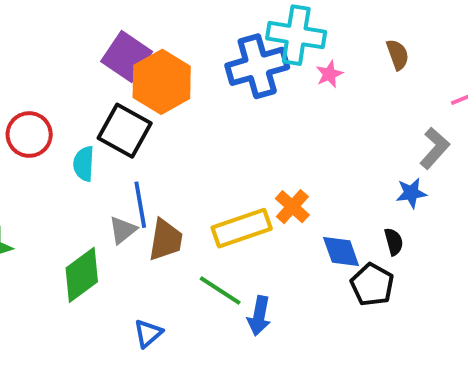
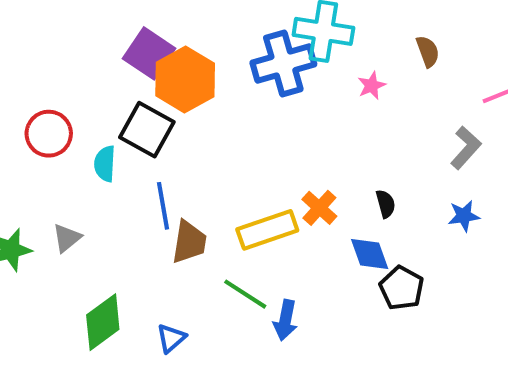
pink star: (329, 74) -> (372, 86), moved
blue star: (411, 193) -> (464, 216), moved
gray triangle: (123, 230) -> (67, 238), moved
black semicircle: (394, 242) -> (386, 204), moved
green diamond: (82, 275) -> (103, 322), moved

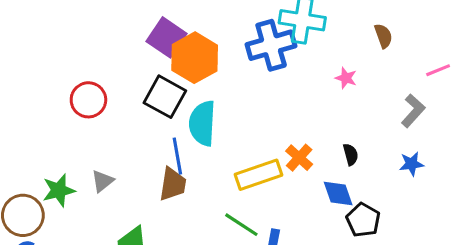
pink star: (372, 86) -> (346, 78), moved, turned -30
cyan semicircle: (105, 164) -> (202, 123), moved, size x1.6
brown trapezoid: (189, 242) -> (173, 184), moved

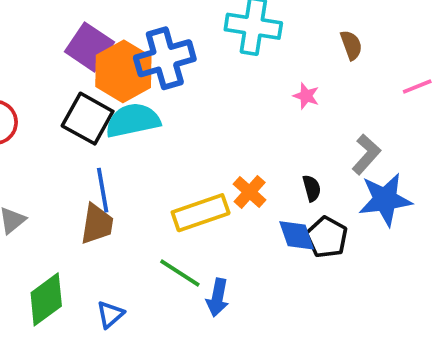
blue cross: (271, 45) -> (165, 58), moved
gray L-shape: (413, 111) -> (366, 154), moved
cyan semicircle: (202, 123) -> (133, 120), moved, turned 75
blue star: (412, 164) -> (385, 200), size x1.8
black pentagon: (363, 220) -> (327, 237), moved

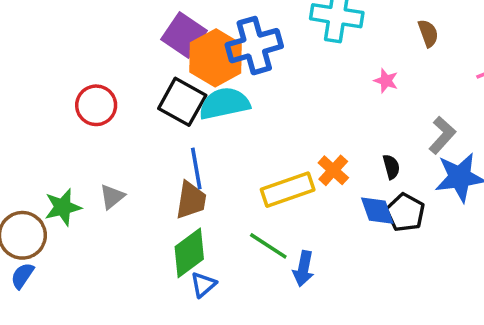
green diamond: (46, 299) -> (189, 253), moved

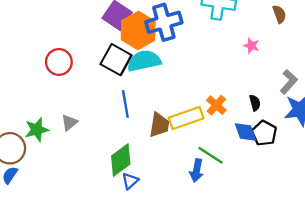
brown trapezoid: (191, 200) -> (159, 125), moved
green line: (268, 246) -> (211, 155), moved

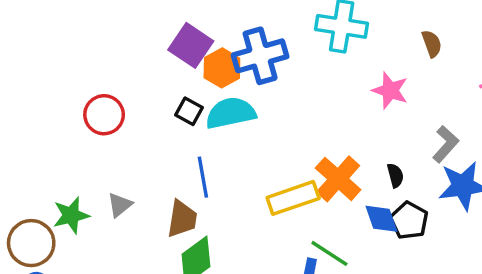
orange hexagon: (138, 30) -> (222, 68), size x0.7
pink star: (251, 46) -> (390, 90), size x1.5
black square: (116, 60) -> (189, 111), size x0.6
orange cross: (216, 105) -> (338, 179), size x1.5
brown trapezoid: (159, 125) -> (182, 219), moved

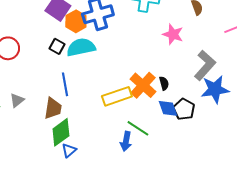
gray L-shape: (446, 144) -> (205, 65), size x1.4
black semicircle: (395, 175) -> (164, 83), moved

